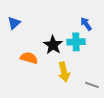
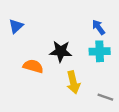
cyan cross: (76, 42) -> (100, 51), moved
black star: (53, 45) -> (61, 51), turned -30

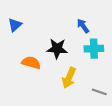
blue arrow: (98, 27) -> (83, 26), moved
yellow arrow: (73, 82) -> (69, 78), turned 36

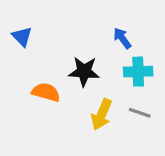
blue triangle: (15, 25) -> (22, 37), turned -32
gray line: (99, 92) -> (140, 113), moved

